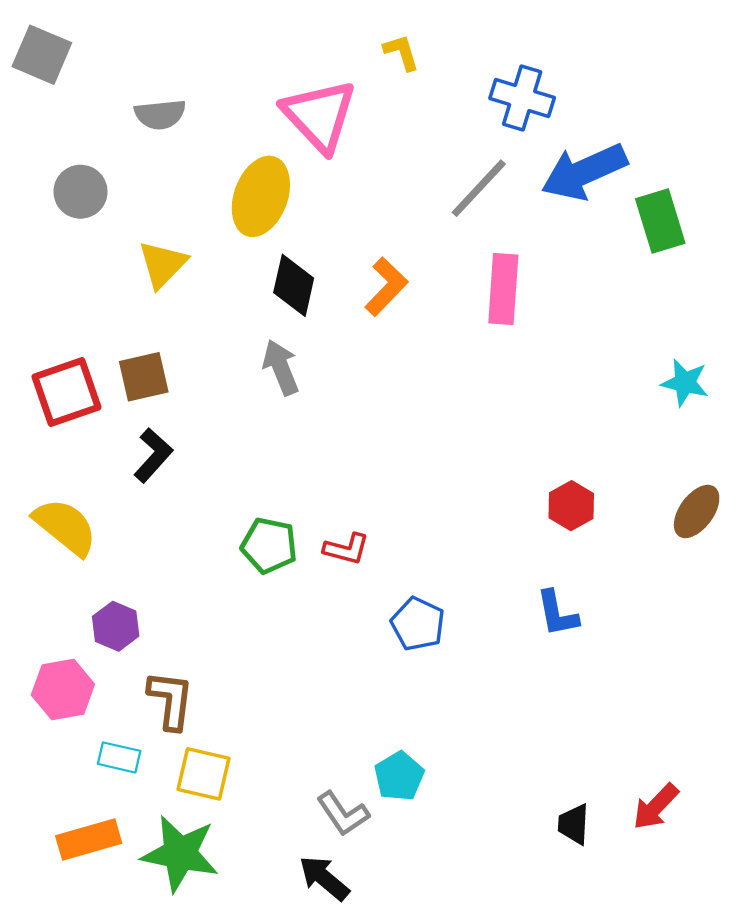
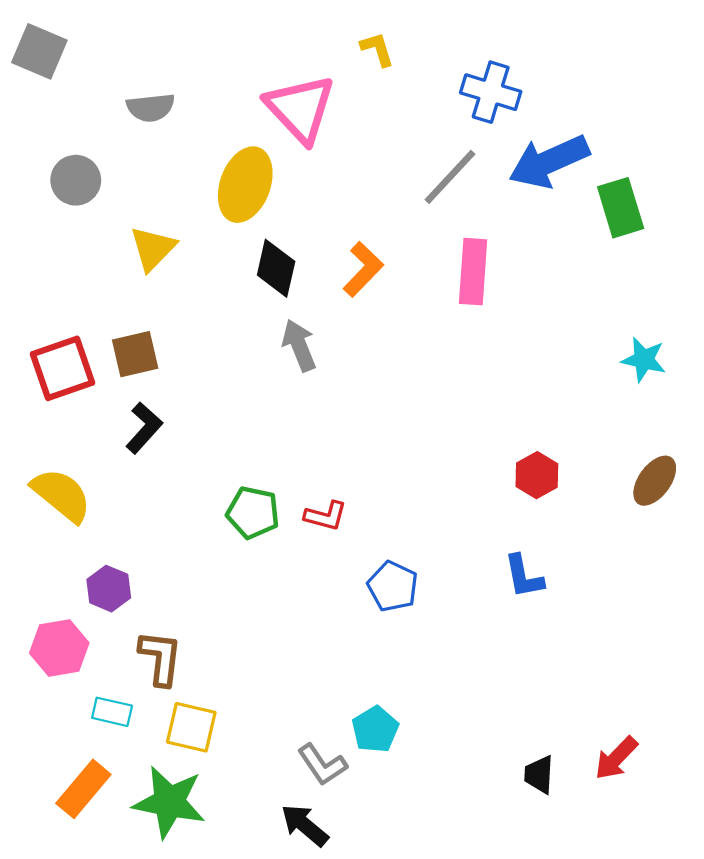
gray arrow: (281, 367) -> (299, 345), moved
orange rectangle: (89, 839) -> (83, 789), turned -34

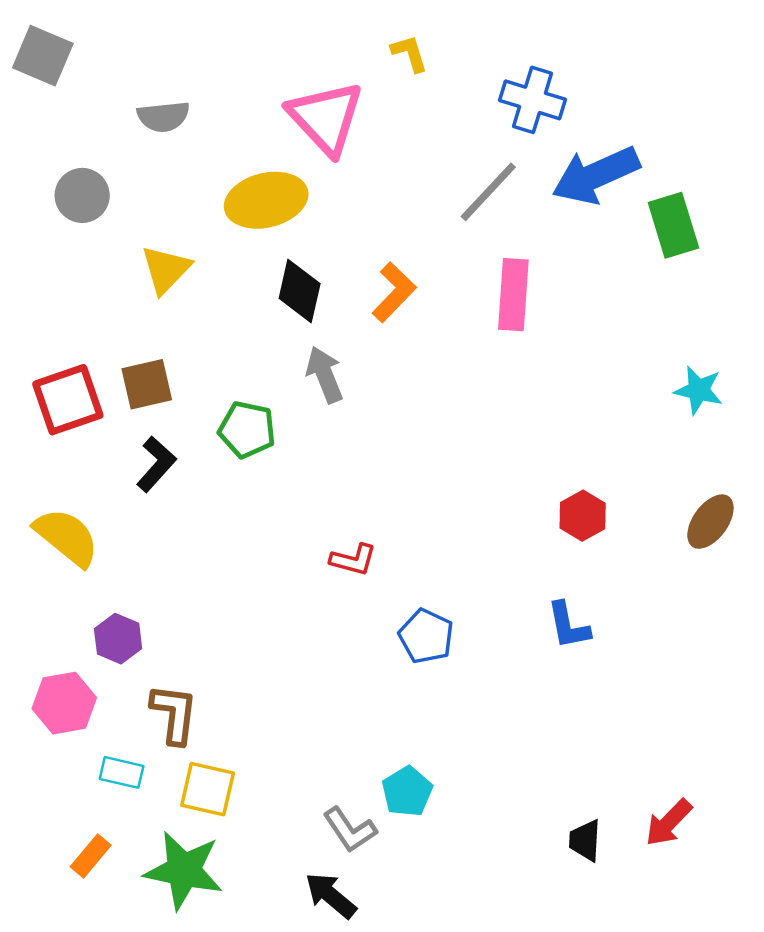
yellow ellipse: (245, 185) -> (266, 200), turned 56
green pentagon: (253, 513) -> (247, 430), moved
orange rectangle: (83, 789) -> (91, 856), size x0.7

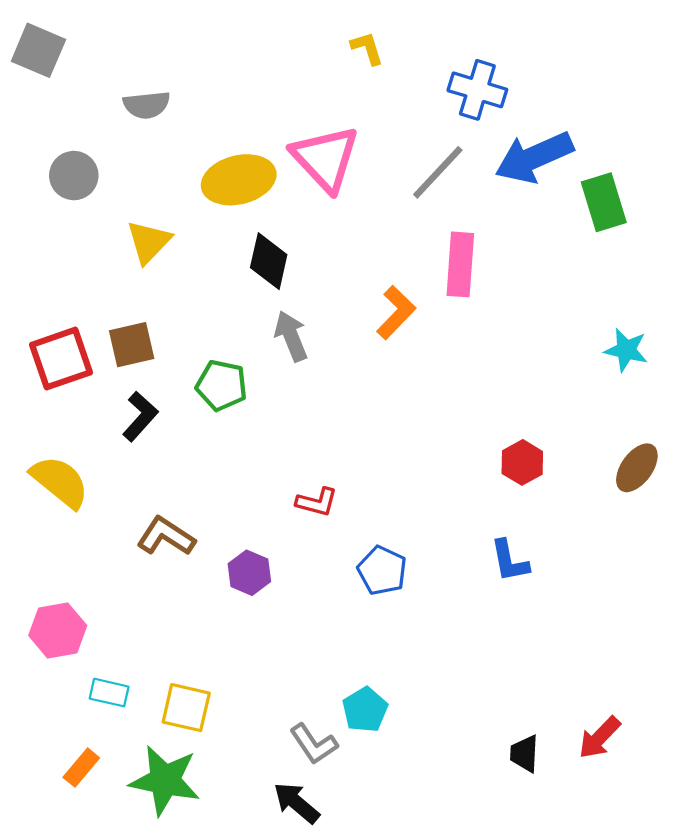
pink triangle: (326, 118) -> (325, 158), moved
orange L-shape: (394, 292) -> (396, 313), moved
purple hexagon: (118, 639) -> (249, 573), moved
brown L-shape: (174, 714) -> (166, 536), moved, turned -64

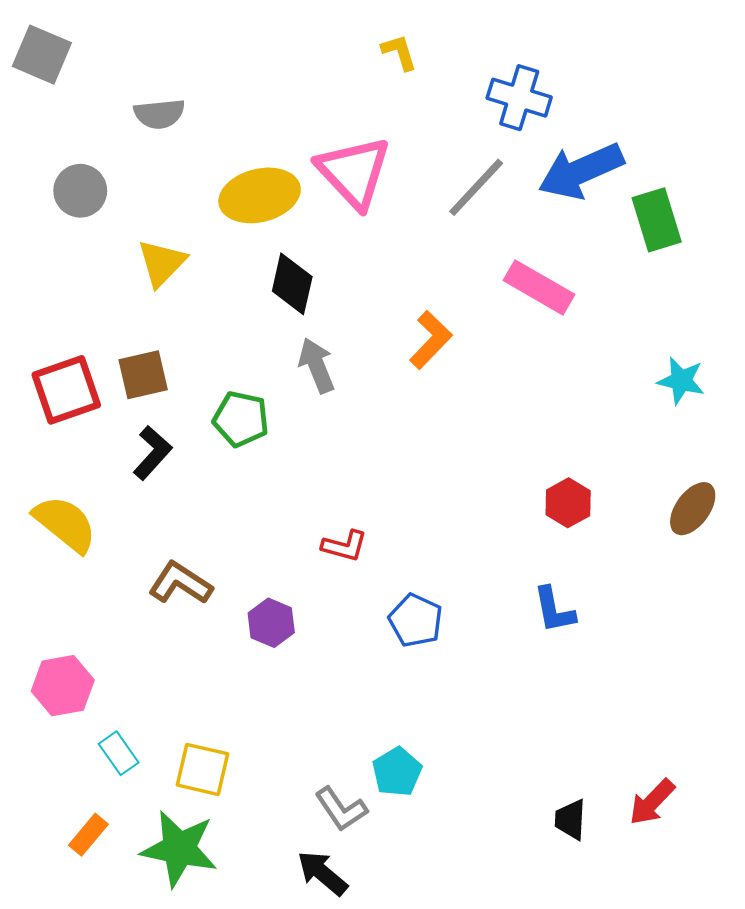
pink rectangle: (460, 264) -> (539, 287), moved, turned -64
cyan rectangle: (109, 693) -> (119, 753), turned 42

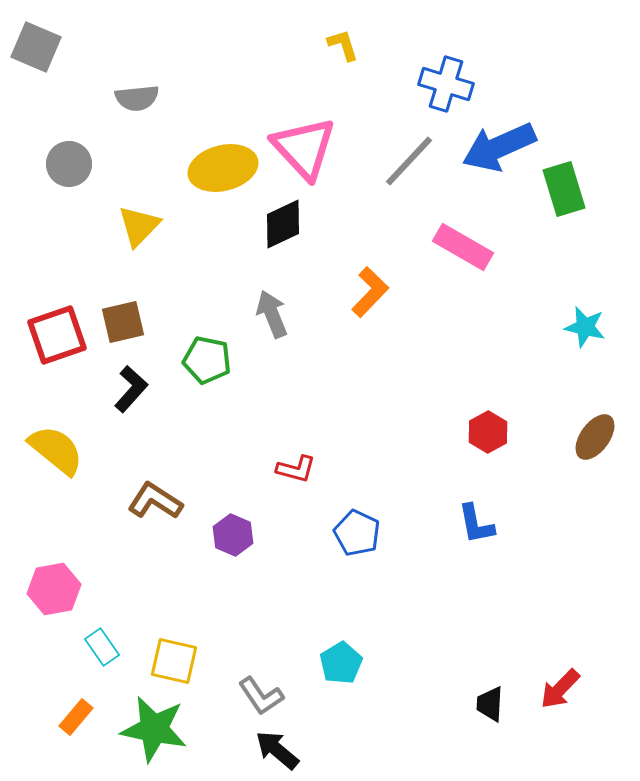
black diamond: (292, 284) -> (283, 224), moved, turned 52
gray L-shape: (341, 809) -> (261, 696), moved

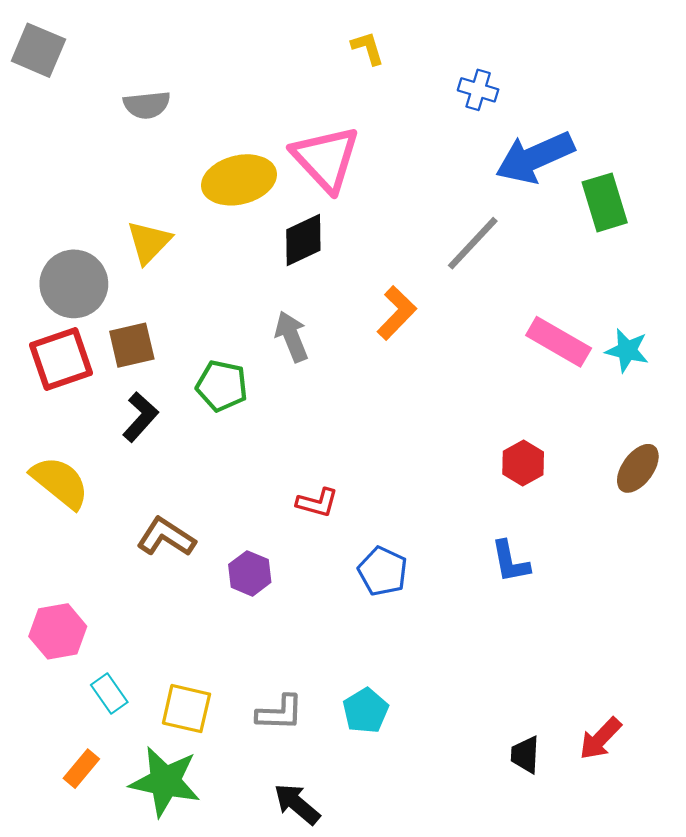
blue cross: (446, 84) -> (478, 90), size x0.7
gray line: (409, 161) -> (473, 243), moved
gray circle: (69, 164) -> (74, 284), moved, size x1.4
pink rectangle: (463, 247) -> (559, 342), moved
gray L-shape: (261, 696) -> (280, 713), moved, turned -54

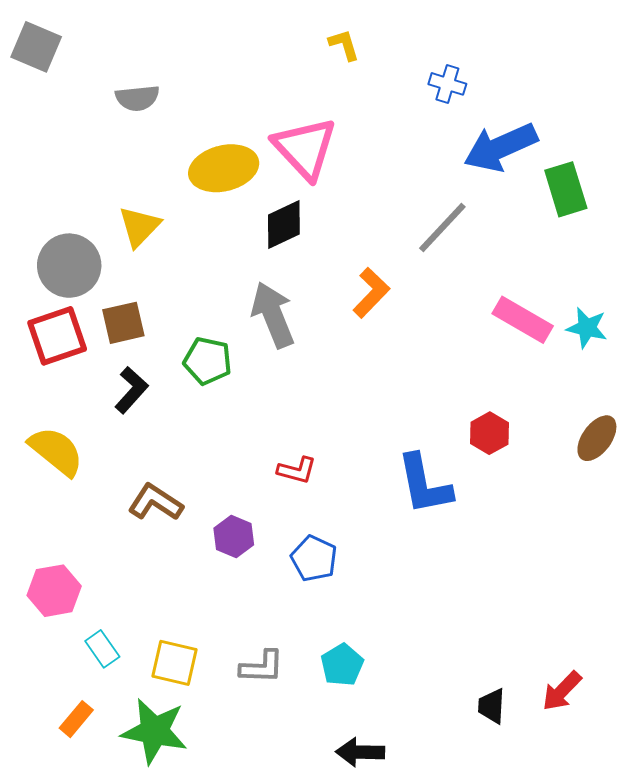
gray arrow: (292, 336) -> (273, 315), size x1.4
blue L-shape: (510, 562) -> (424, 484), moved, size x1.5
blue pentagon: (383, 571) -> (314, 559), moved
black arrow: (297, 804) -> (360, 752), moved, turned -39

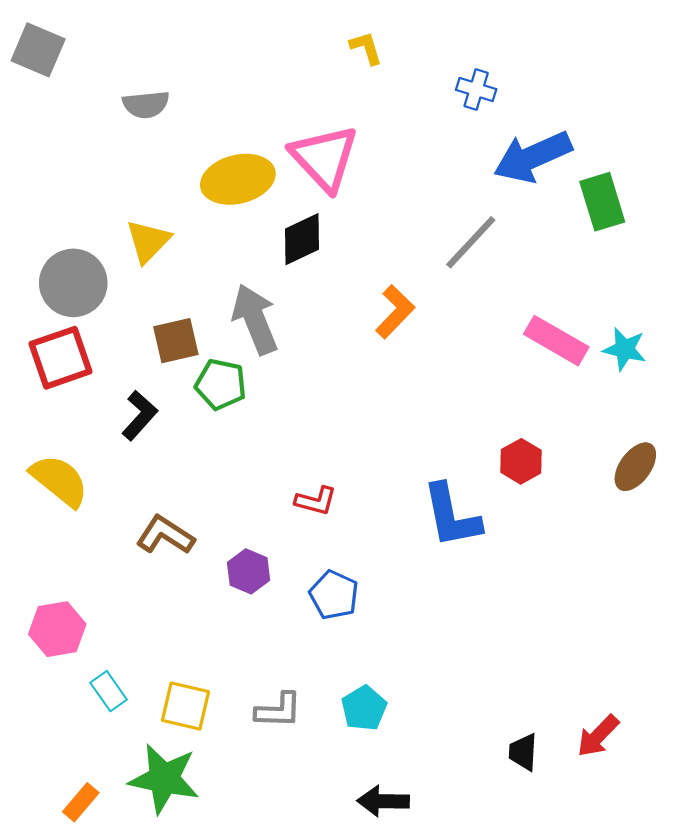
gray arrow: (273, 315) -> (255, 319), moved
brown square: (123, 323) -> (176, 341), moved
orange rectangle: (76, 719) -> (81, 802), moved

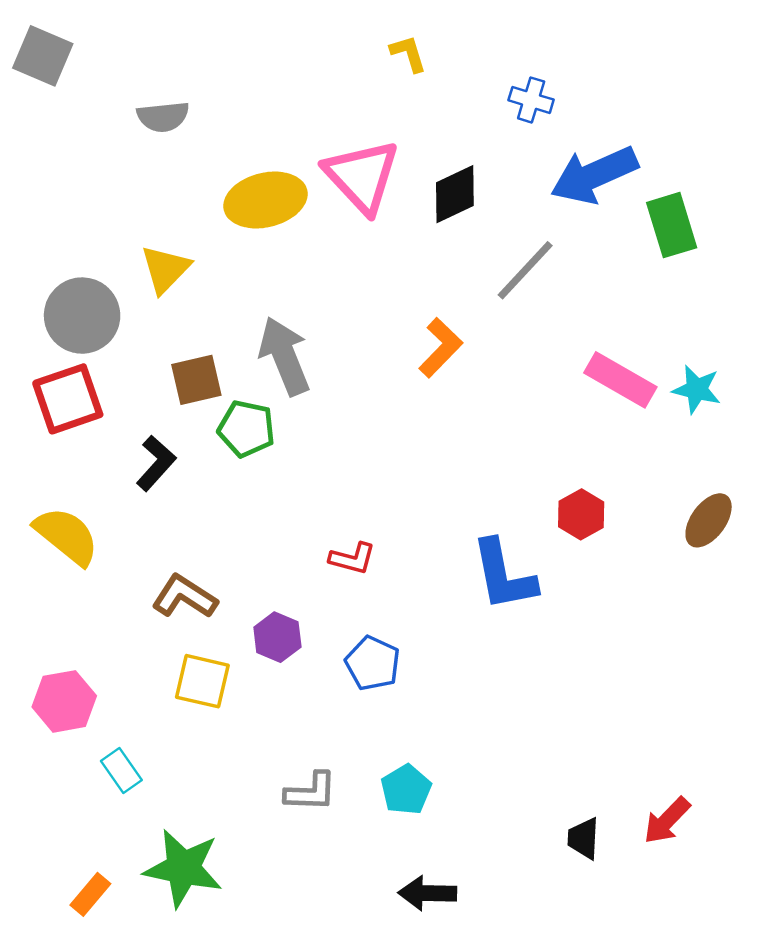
black diamond: (302, 239) -> (455, 194), moved
yellow square: (185, 706) -> (202, 681), moved

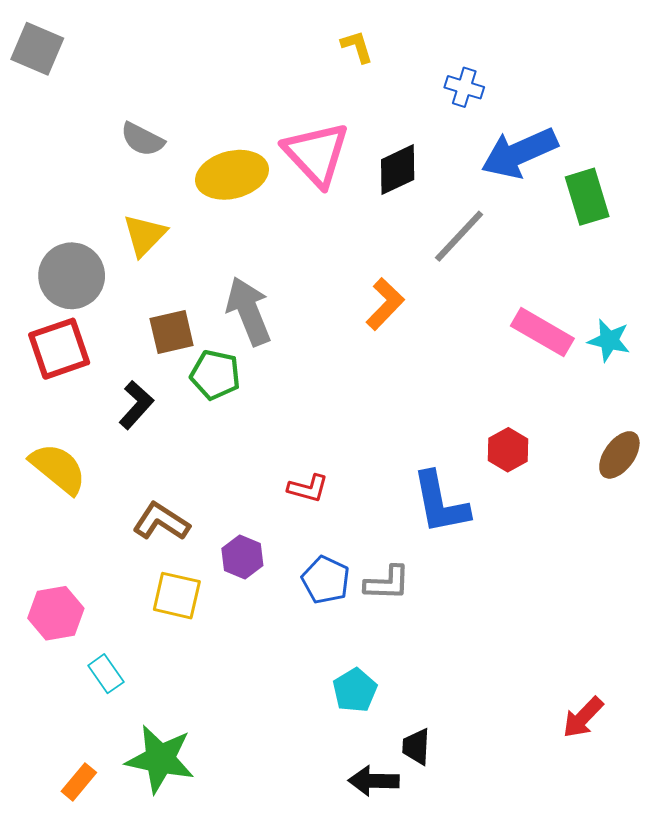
gray semicircle: (163, 117) -> (142, 139), moved, turned 33
gray L-shape: (311, 792) -> (387, 583), moved
black trapezoid: (583, 838) -> (416, 747), moved

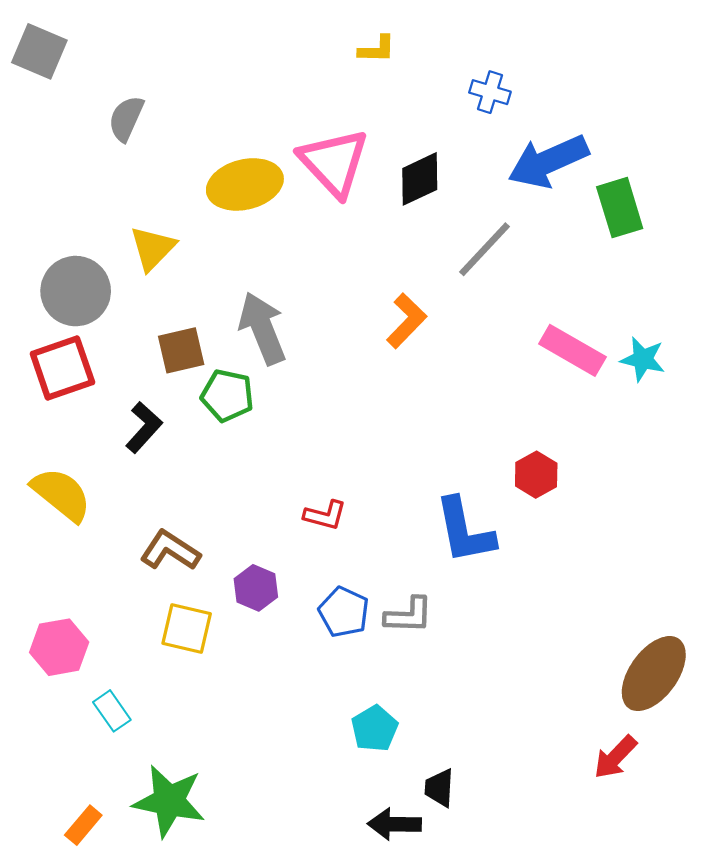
yellow L-shape: (357, 47) -> (377, 49), turned 108
gray semicircle: (142, 139) -> (126, 119), moved, turned 87
brown ellipse: (619, 455) -> (654, 674), moved, size x1.5

